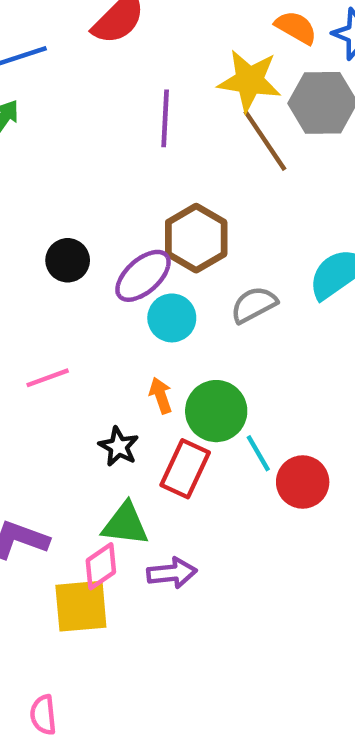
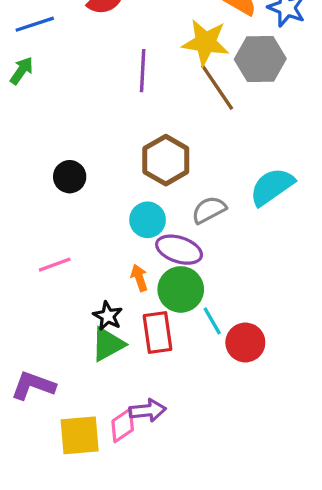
purple ellipse: (143, 276) -> (179, 250), moved, turned 60
red rectangle: (185, 469) -> (157, 333), turned -33
green triangle: (125, 524) -> (108, 344), moved, turned -36
pink diamond: (101, 566) -> (123, 425), moved

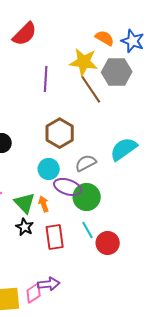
green circle: (181, 289) -> (87, 197), moved
green triangle: (108, 344) -> (25, 203), moved, turned -45

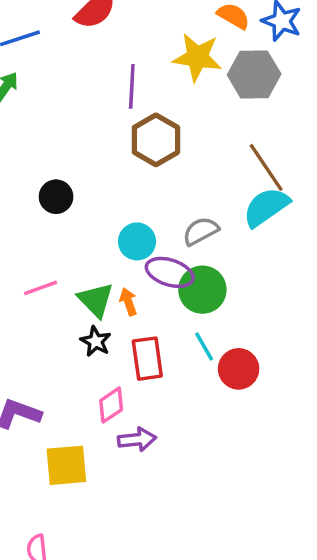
brown line: (91, 89) -> (266, 167), moved
brown hexagon: (60, 133) -> (156, 140), moved
pink diamond: (34, 293) -> (111, 405), moved

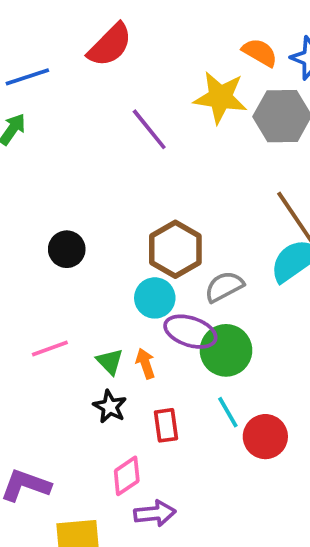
purple line: (132, 86) -> (149, 129), turned -42
brown hexagon: (156, 140) -> (175, 249), moved
green triangle: (96, 300) -> (110, 362), size x0.7
red rectangle: (147, 359) -> (166, 425), size x0.7

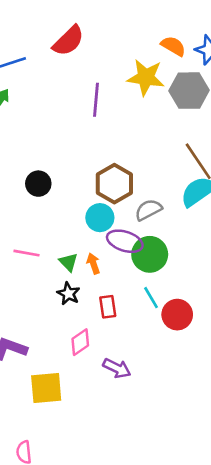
purple line: (149, 129) -> (96, 100), turned 44
pink line: (50, 348) -> (27, 253), turned 30
purple arrow: (155, 513) -> (117, 368), moved, turned 32

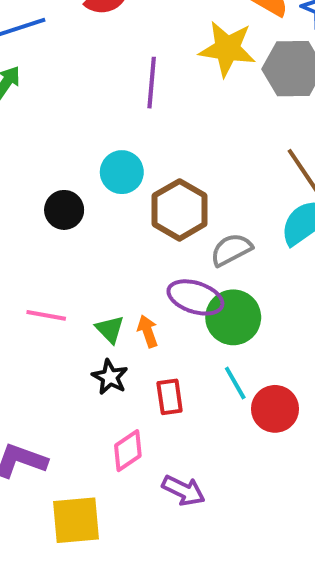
cyan circle: (100, 218) -> (122, 172), moved

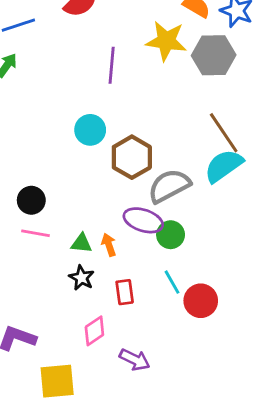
black circle: (64, 210) -> (31, 200), moved
gray semicircle: (231, 250) -> (169, 186), size x1.4
green circle: (233, 317) -> (171, 235), size x0.7
green triangle: (110, 329) -> (82, 243), turned -40

